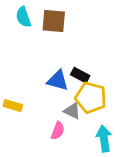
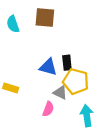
cyan semicircle: (23, 17) -> (13, 24), moved
black rectangle: (80, 75) -> (67, 63), turned 56

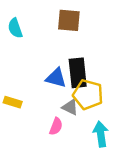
brown square: (45, 17) -> (69, 20), moved
black rectangle: (67, 63) -> (78, 73), size x1.6

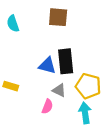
yellow pentagon: (88, 94) -> (88, 86), moved

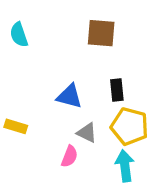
brown square: (58, 17) -> (101, 33), moved
black rectangle: (66, 61) -> (117, 90), moved, size x0.6

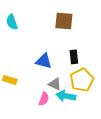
yellow pentagon: (130, 126) -> (82, 80), turned 30
cyan arrow: (125, 166) -> (66, 96), moved, turned -72

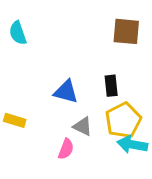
brown square: (64, 21) -> (126, 31), moved
cyan arrow: (66, 96) -> (132, 144), moved

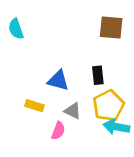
yellow rectangle: (15, 120) -> (34, 106), moved

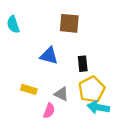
brown square: (111, 28) -> (69, 23), moved
blue triangle: (58, 80) -> (49, 56), moved

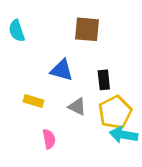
yellow rectangle: (29, 89) -> (34, 101), moved
gray triangle: (61, 94) -> (77, 107), moved
pink semicircle: (49, 111) -> (49, 139), moved, turned -32

